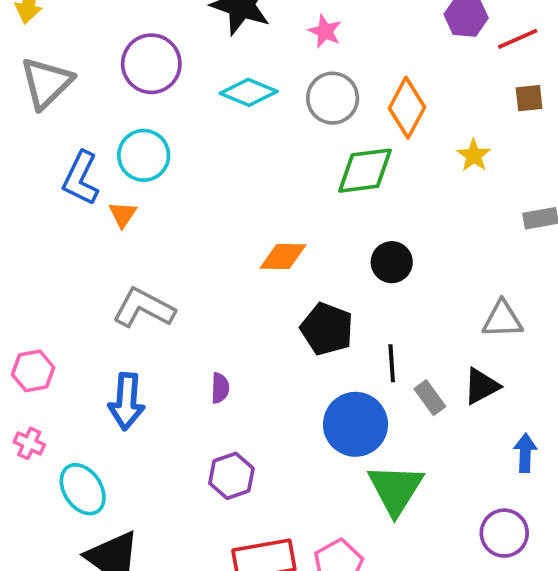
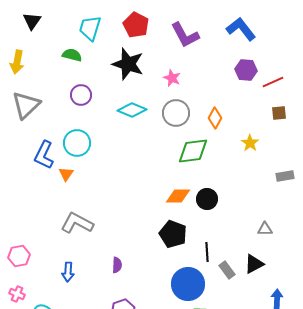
purple circle: (151, 64) -> (81, 95), size x0.7
orange diamond: (407, 108) -> (215, 118), size x0.7
orange diamond: (283, 256) -> (178, 196), moved
gray triangle: (502, 319) -> (265, 229), size x0.7
blue arrow: (127, 401) -> (68, 272), size x0.7

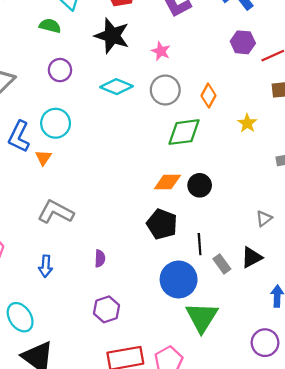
gray triangle: (265, 229) -> (264, 219), turned -35

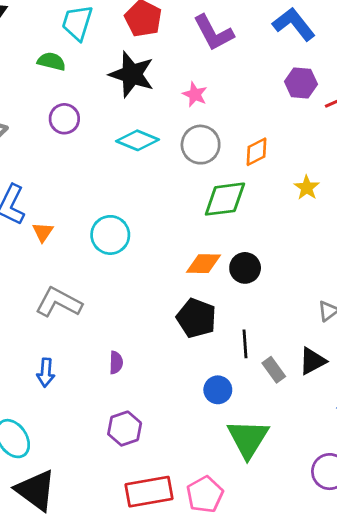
orange diamond: (208, 96) -> (257, 152), turned 35
cyan circle: (56, 123) -> (110, 235), moved
blue circle: (179, 279) -> (218, 390), size x0.6

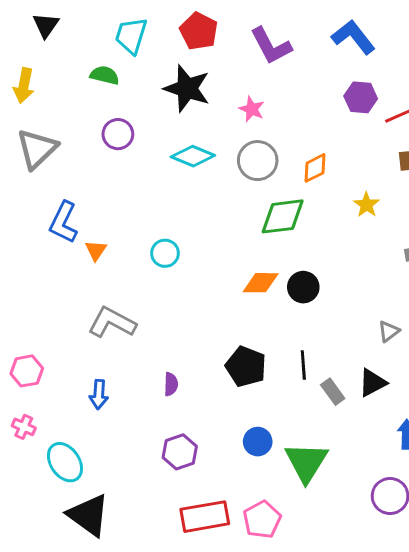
cyan circle: (110, 235) -> (165, 253), size x0.7
black pentagon: (196, 318) -> (246, 367), moved
blue circle: (218, 390) -> (258, 442), moved

